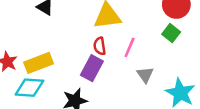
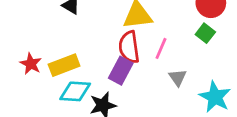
red semicircle: (100, 46) -> (129, 47), size x1.6
cyan diamond: (29, 88) -> (75, 91), moved

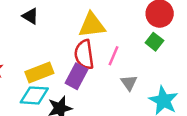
yellow rectangle: (64, 65) -> (39, 72), moved

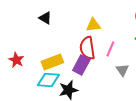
yellow triangle: (92, 25) -> (93, 25), size x0.7

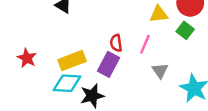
yellow triangle: (93, 25) -> (159, 14), moved
red semicircle: (87, 48) -> (116, 43), size x0.6

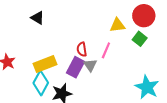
gray triangle: (160, 71) -> (90, 65), moved
cyan diamond: (67, 83) -> (41, 83), turned -65

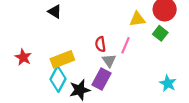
purple rectangle: (75, 67) -> (101, 79), moved
cyan star: (147, 87) -> (168, 83), size x0.7

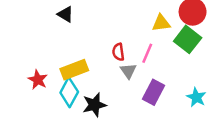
green square: (160, 33) -> (188, 39), size x1.5
red star: (23, 57) -> (38, 80), moved
purple rectangle: (101, 79) -> (154, 92), moved

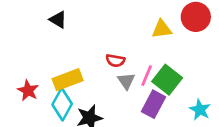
green square: (188, 39) -> (167, 80), moved
red semicircle: (118, 52) -> (115, 61), turned -72
pink line: (147, 53) -> (147, 76), moved

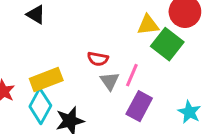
green square: (167, 80) -> (167, 44), moved

